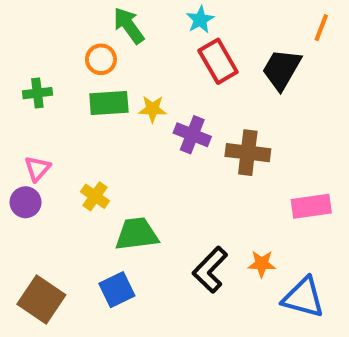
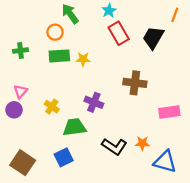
purple cross: (192, 135) -> (94, 102), moved
black L-shape: (210, 270) -> (114, 147), turned -100

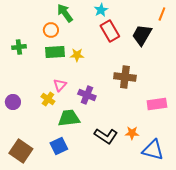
pink triangle: (20, 92) -> (60, 85), moved

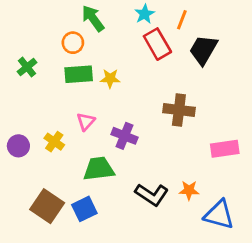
orange line: (162, 14) -> (182, 20), moved
green cross: (19, 47) -> (27, 67), turned -32
yellow cross: (48, 99) -> (54, 142), moved
brown square: (21, 151) -> (47, 206), moved

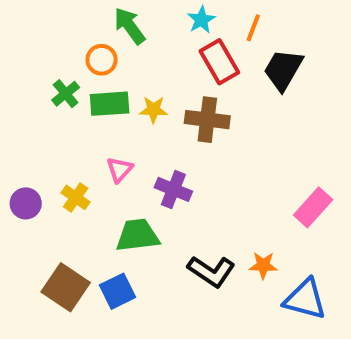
green cross: (27, 67) -> (66, 94), moved
brown cross: (179, 110) -> (207, 120), moved
pink rectangle: (225, 149) -> (313, 207), turned -40

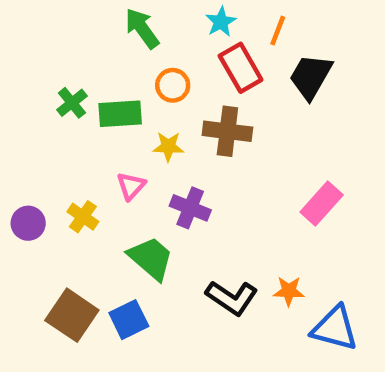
orange circle: (102, 60) -> (173, 85), moved
yellow star: (153, 110) -> (168, 147), moved
pink rectangle: (313, 207) -> (322, 204), moved
green trapezoid: (137, 235) -> (151, 258), turned 48

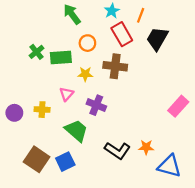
pink rectangle: (322, 204) -> (178, 106), moved
yellow cross: (83, 217) -> (42, 110), turned -32

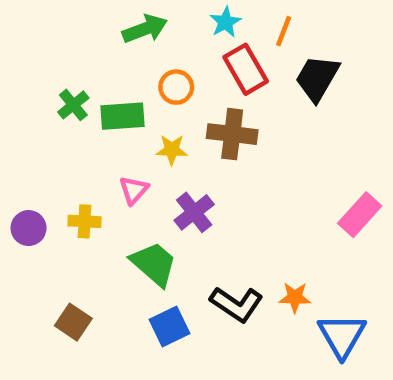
green arrow: (72, 14) -> (145, 29), turned 105
purple cross: (96, 105) -> (194, 212), turned 30
brown square: (37, 159) -> (73, 322), size x0.7
blue square: (65, 162) -> (170, 327), moved
blue triangle: (169, 166) -> (342, 335), turned 45

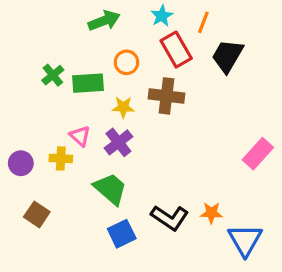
pink triangle: (134, 190) -> (80, 136), moved, turned -30
purple cross: (194, 212) -> (118, 142), moved
brown square: (73, 322) -> (37, 214), moved

